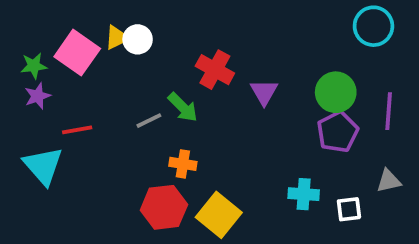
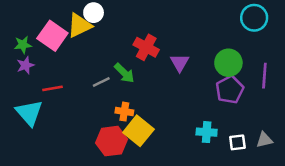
yellow triangle: (117, 37) -> (79, 25), size x1.5
white circle: (138, 39) -> (94, 13), moved
gray triangle: (389, 181) -> (264, 140), moved
yellow square: (219, 215) -> (138, 131), moved

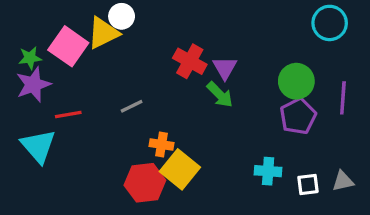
purple triangle: (180, 63) -> (225, 68), moved
purple star: (25, 65) -> (33, 85), size x1.5
green arrow: (124, 73) -> (220, 95), moved

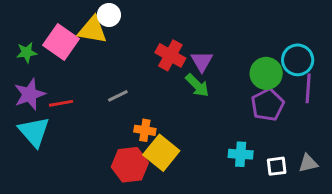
cyan circle: (330, 23) -> (298, 60), moved
yellow triangle: (103, 33) -> (92, 30), turned 36
purple star: (33, 85) -> (30, 94), moved

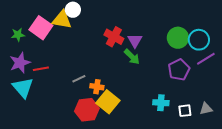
green circle: (266, 73) -> (178, 38), moved
purple line: (308, 88) -> (206, 59), turned 54
gray line: (118, 96) -> (79, 79), moved

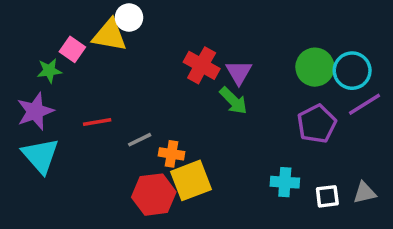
pink square: (41, 28) -> (72, 49), size x0.6
green star: (18, 35) -> (49, 71), moved
red line: (41, 69) -> (97, 122), moved
yellow square: (108, 102) -> (191, 180), turned 30

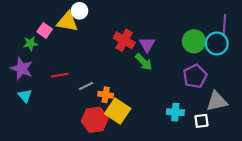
purple line: (364, 104) -> (224, 25), moved, turned -54
purple star: (35, 111) -> (22, 69), turned -30
cyan triangle: (40, 156) -> (25, 96), size x0.6
yellow square: (191, 180) -> (118, 111), turned -35
gray triangle: (364, 193) -> (217, 101), moved, size x1.5

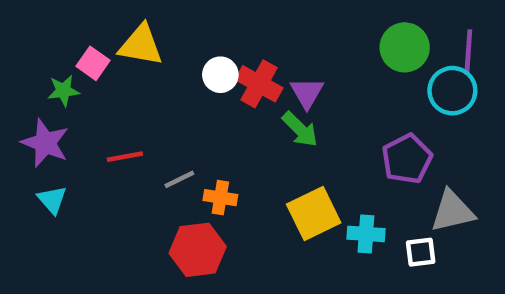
white circle: (79, 11) -> (220, 75), moved
green circle: (194, 41) -> (405, 47), moved
yellow square: (118, 111) -> (314, 213), moved, turned 30

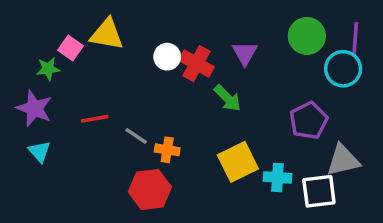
purple triangle: (307, 93) -> (245, 53), moved
gray line: (179, 179) -> (136, 136), turned 60
white square: (421, 252) -> (319, 191), size x1.5

